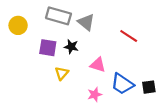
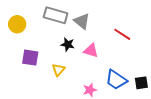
purple square: (48, 48) -> (30, 58), moved
pink triangle: (98, 65) -> (91, 50), moved

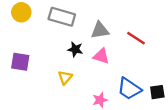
gray triangle: (82, 21) -> (100, 30), moved, turned -48
yellow circle: (17, 24) -> (21, 12), moved
purple square: (30, 58) -> (20, 62), moved

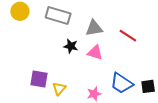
purple square: (20, 62) -> (39, 79), moved
yellow triangle: (65, 77) -> (59, 89), moved

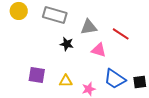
pink triangle: (95, 53) -> (99, 50), moved
yellow triangle: (59, 89) -> (66, 81), moved, turned 48

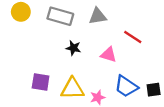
gray triangle: (89, 27) -> (98, 16), moved
yellow triangle: (66, 81) -> (72, 89), size x1.6

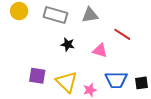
blue trapezoid: (126, 86) -> (116, 80), turned -35
yellow triangle: (72, 89) -> (67, 82), turned 45

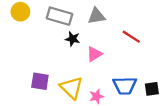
black star: (68, 44) -> (73, 39), moved
pink triangle: (100, 51) -> (94, 54), moved, turned -49

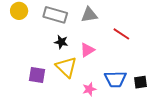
black star: (73, 39) -> (61, 42), moved
yellow triangle: (71, 88) -> (66, 67), moved

